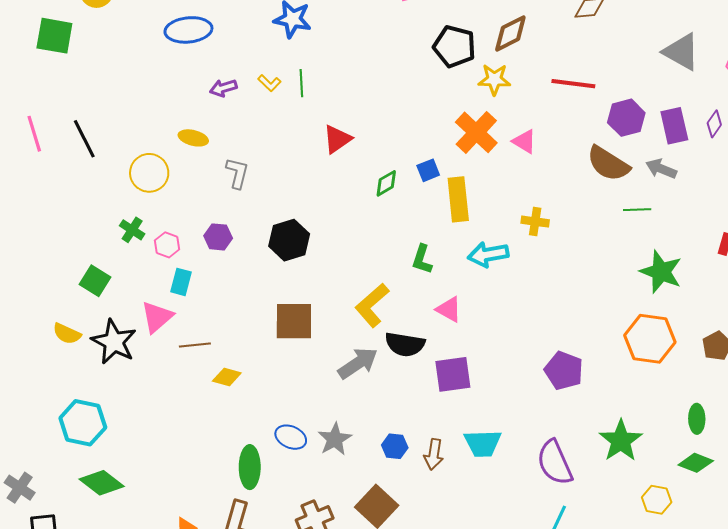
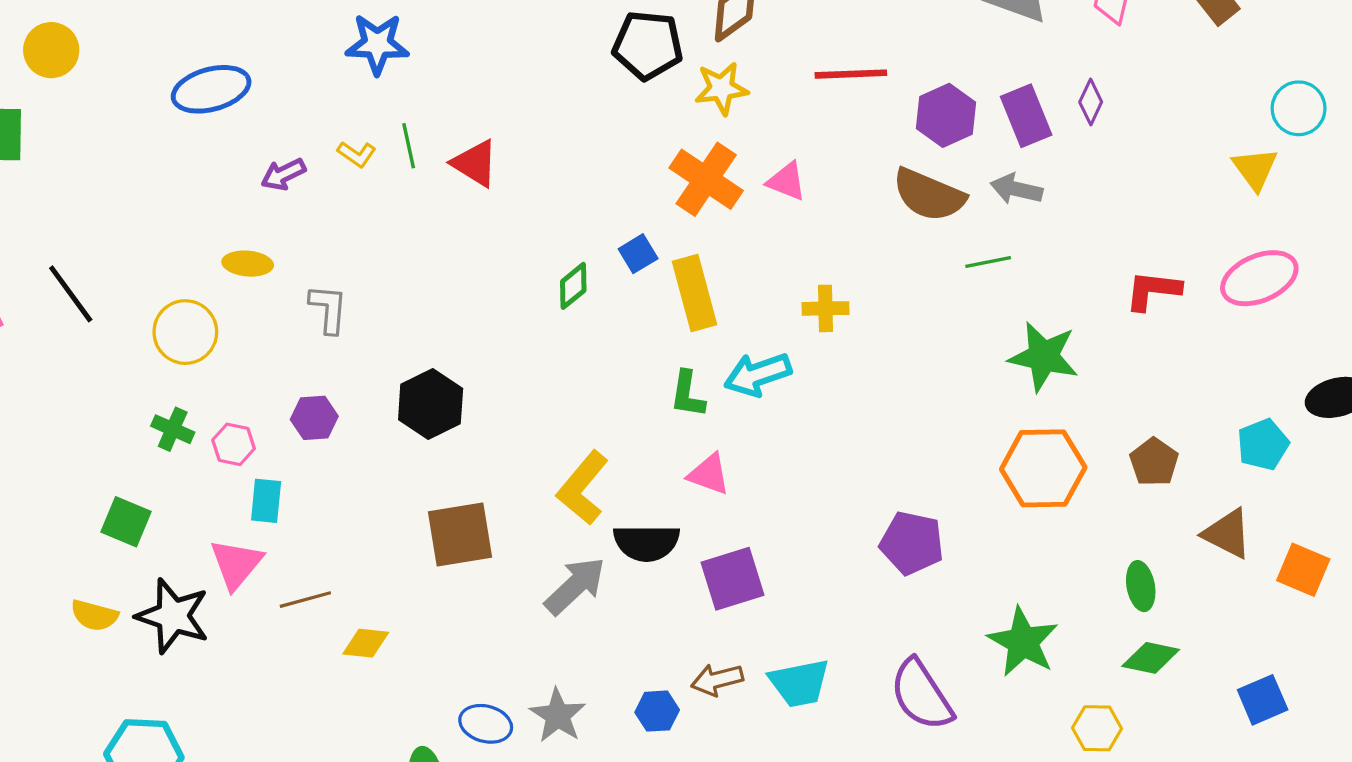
red triangle: (337, 139) -> (475, 163), moved, turned -44
green L-shape: (422, 259) -> (688, 394), moved
brown arrow: (434, 454) -> (717, 680), moved, turned 76

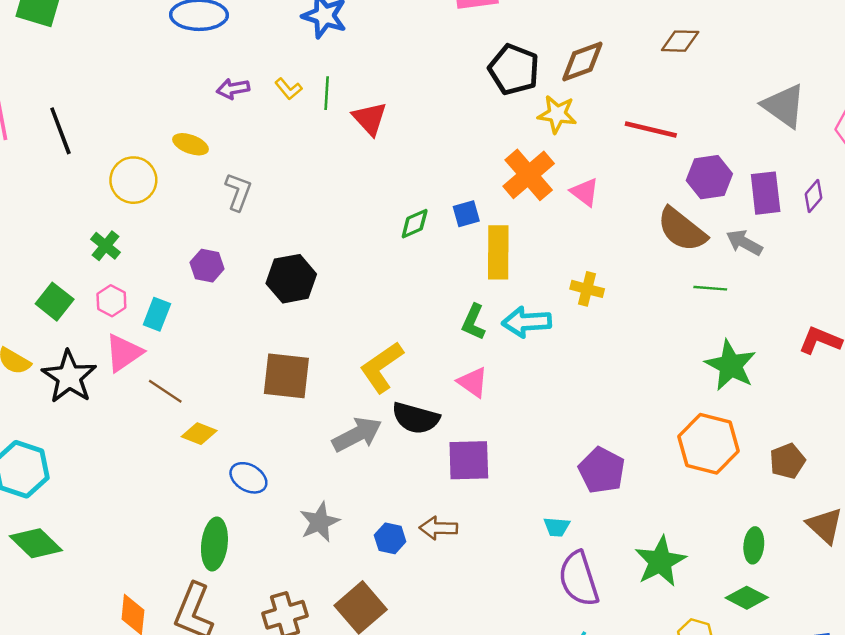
pink hexagon: (234, 444) -> (111, 301), moved
brown line: (305, 600) -> (165, 391), turned 33
cyan trapezoid: (799, 683) -> (557, 527), moved, size x0.6
blue ellipse: (486, 724) -> (248, 478), moved

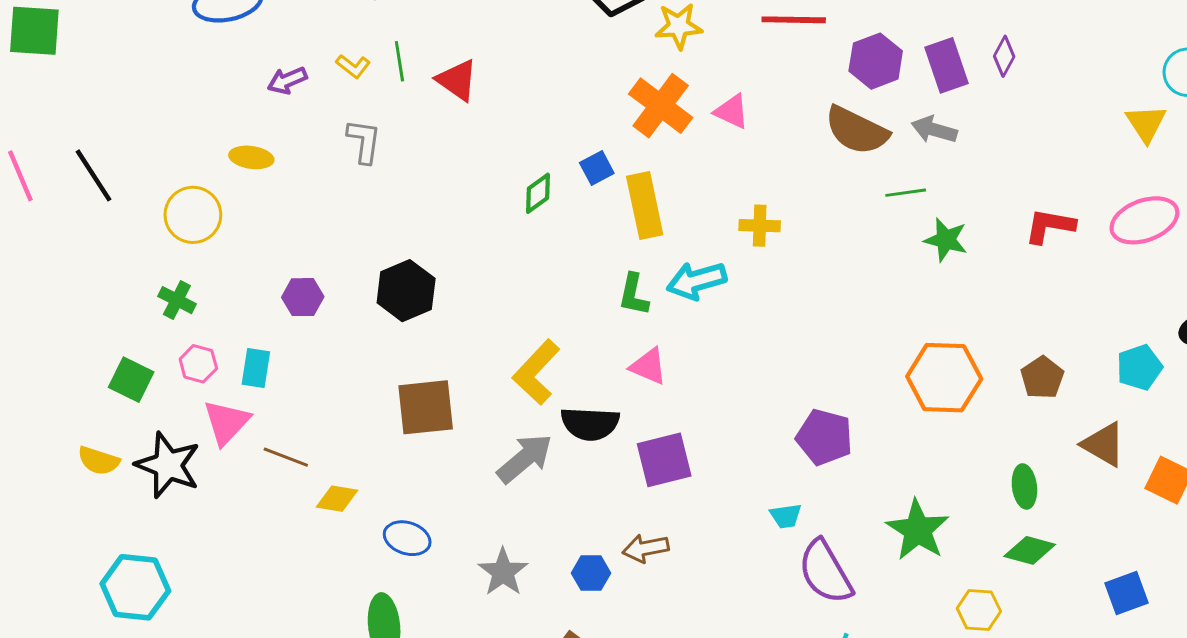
gray L-shape: (238, 192) -> (364, 141), moved
green star: (731, 365) -> (946, 240), moved, size x0.7

